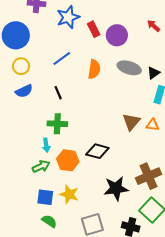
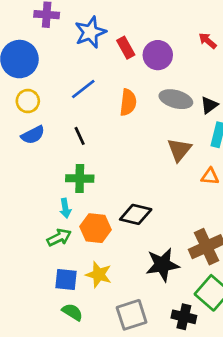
brown triangle: (131, 122) -> (179, 150), moved

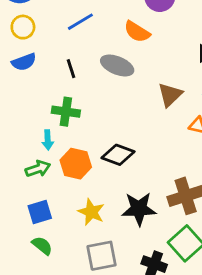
gray ellipse: (176, 99) -> (117, 65), moved
orange semicircle: (128, 102) -> (137, 32), moved, turned 108
yellow star: (99, 275) -> (91, 212), moved
blue square: (66, 280) -> (40, 212), turned -30

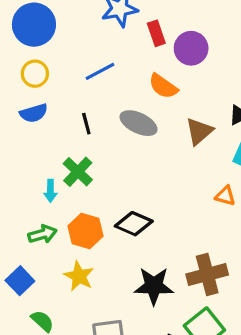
brown triangle: (170, 95) -> (199, 131), moved
green cross: (66, 112) -> (78, 172), turned 32
cyan arrow: (48, 140) -> (50, 191), moved
blue square: (40, 212) -> (20, 281), moved, turned -30
yellow star: (91, 212) -> (79, 276), moved

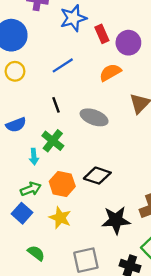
orange semicircle: (163, 86) -> (110, 72), turned 120
blue semicircle: (34, 113) -> (16, 125), moved
gray ellipse: (139, 123) -> (94, 117), moved
blue square: (20, 281) -> (22, 213), moved

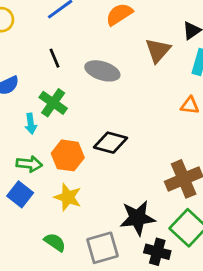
green arrow: (31, 189) -> (29, 164), turned 30
black star: (116, 220) -> (137, 218), moved
green semicircle: (36, 253) -> (55, 242), moved

